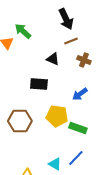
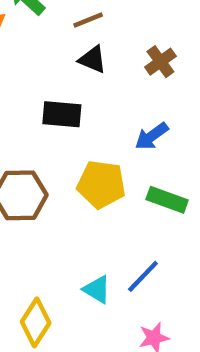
brown line: (71, 41) -> (88, 20), moved
brown cross: (84, 60) -> (160, 62), turned 32
green rectangle: (78, 128) -> (167, 200), moved

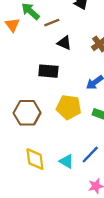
brown line: (88, 20) -> (52, 23), moved
yellow diamond: (36, 322) -> (35, 159), moved, turned -40

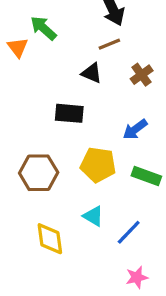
brown line: (52, 23) -> (109, 44), moved
cyan triangle: (67, 161) -> (93, 216), moved

